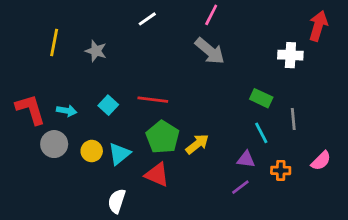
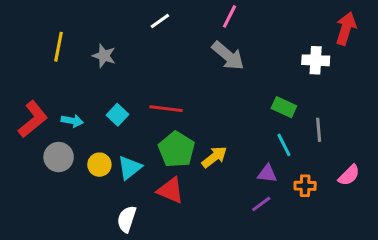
red L-shape: (31, 109) -> (33, 119), turned 68

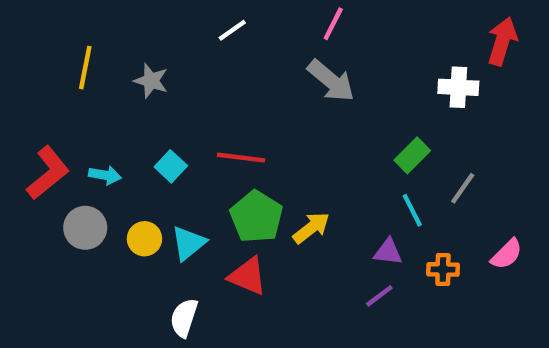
green rectangle: (284, 107) -> (412, 155), turned -70
gray line: (319, 130) -> (463, 188), turned 40

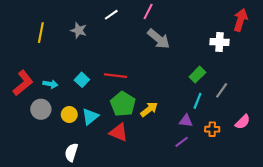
pink line: (333, 24) -> (148, 12), moved
gray star: (151, 81) -> (79, 30), moved
cyan line: (412, 210) -> (197, 101), turned 49
white semicircle: (184, 318) -> (71, 152), moved

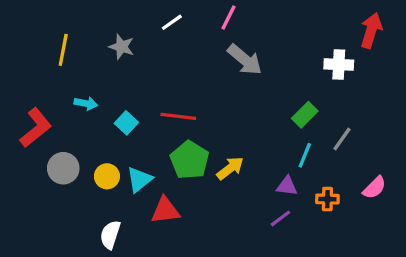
cyan arrow: (50, 84) -> (86, 103), moved
red triangle: (119, 132) -> (165, 210), moved, turned -30

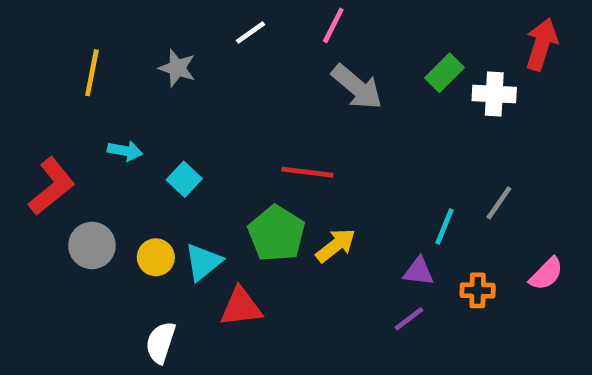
green rectangle: (305, 115) -> (445, 73), moved
red line: (178, 116) -> (307, 172), moved

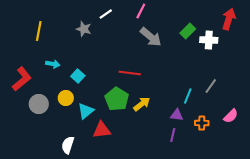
gray star: (177, 68) -> (84, 29), moved
yellow circle: (156, 257) -> (66, 98), moved
purple line: (409, 319) -> (173, 135), turned -40

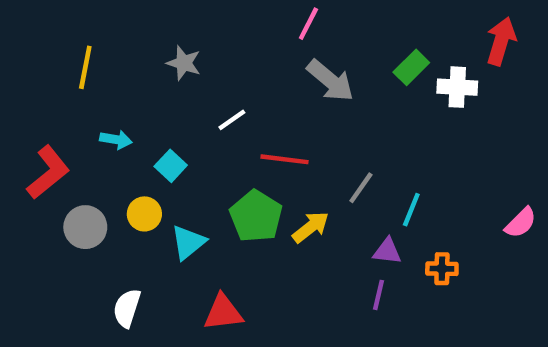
white line: (106, 14) -> (232, 120), moved
gray line: (211, 86) -> (361, 188), moved
pink semicircle: (231, 116) -> (521, 223), moved
red triangle: (102, 130) -> (223, 312), moved
white semicircle: (68, 145) -> (127, 308), moved

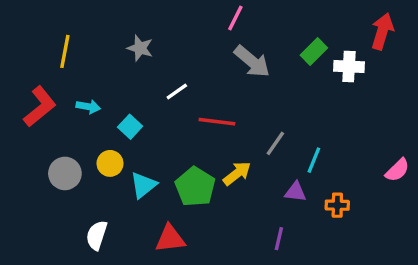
red L-shape: (48, 172) -> (40, 107), moved
green pentagon: (256, 216) -> (195, 187), moved
purple line: (378, 295) -> (279, 239), moved

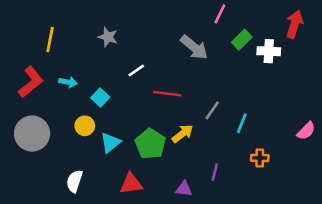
pink line: (235, 18) -> (220, 14), moved
gray circle: (65, 173) -> (32, 134), moved, size x1.4
purple triangle: (295, 192) -> (184, 189), moved
purple line: (279, 239) -> (215, 172), moved

